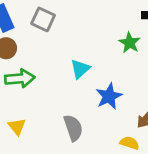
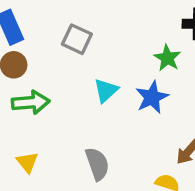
gray square: (43, 19) -> (77, 39), moved
blue star: (109, 96) -> (152, 97), moved

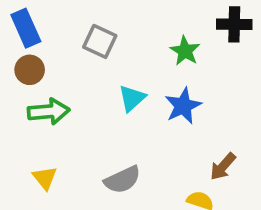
green star: (167, 58) -> (185, 51), moved
gray semicircle: (97, 164) -> (122, 180), turned 84

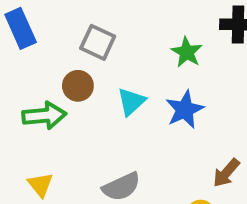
brown circle: (30, 70) -> (78, 86), moved

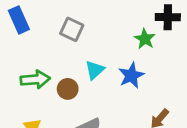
green star: (187, 52) -> (145, 39), moved
brown circle: (78, 86) -> (68, 89), moved

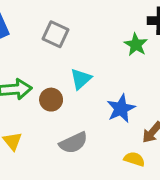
blue star: (131, 75) -> (121, 109), moved

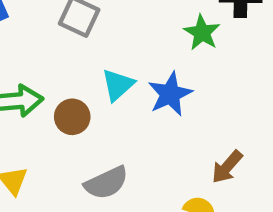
blue star: (121, 109) -> (170, 94), moved

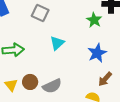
blue star: (170, 94) -> (97, 53), moved
brown circle: (72, 117) -> (30, 82), moved

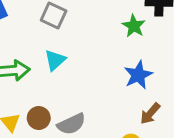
cyan triangle: (57, 43) -> (55, 60), moved

